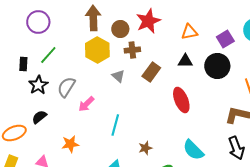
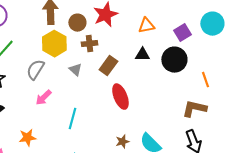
gray semicircle: (66, 87) -> (35, 70), moved
red ellipse: (181, 100) -> (120, 97), moved
brown star: (145, 148) -> (122, 142), moved

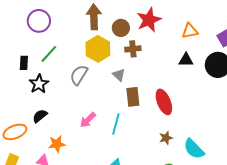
brown rectangle: (108, 66) -> (133, 97), moved, turned -42
pink arrow: (43, 98) -> (88, 120), moved
orange star: (27, 138) -> (57, 144), moved
brown star: (122, 142) -> (166, 138), moved

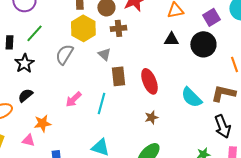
cyan semicircle: (194, 149) -> (191, 97), moved

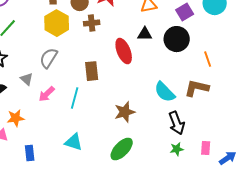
gray semicircle: (64, 54) -> (49, 58), moved
gray triangle: (104, 54) -> (27, 79), moved
red ellipse: (149, 81) -> (124, 51), moved
brown star: (151, 117) -> (125, 112), size x1.5
black arrow: (222, 126) -> (177, 123), moved

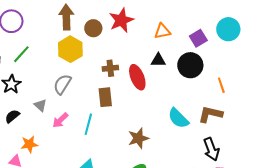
brown cross: (92, 23) -> (110, 68), moved
black arrow: (177, 123) -> (211, 149), moved

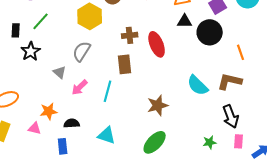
black triangle: (158, 60) -> (185, 21), moved
black semicircle: (12, 116) -> (72, 123), moved, turned 35

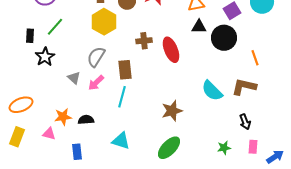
brown rectangle: (125, 64) -> (125, 70), moved
pink arrow: (80, 87) -> (96, 83), moved
black arrow: (231, 116) -> (245, 122), size x0.7
black semicircle: (72, 123) -> (86, 120), moved

